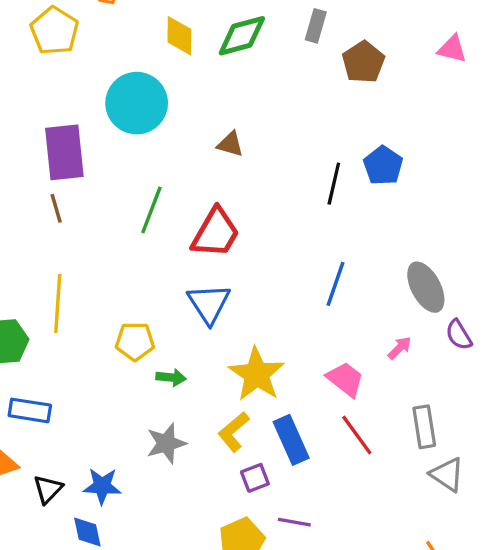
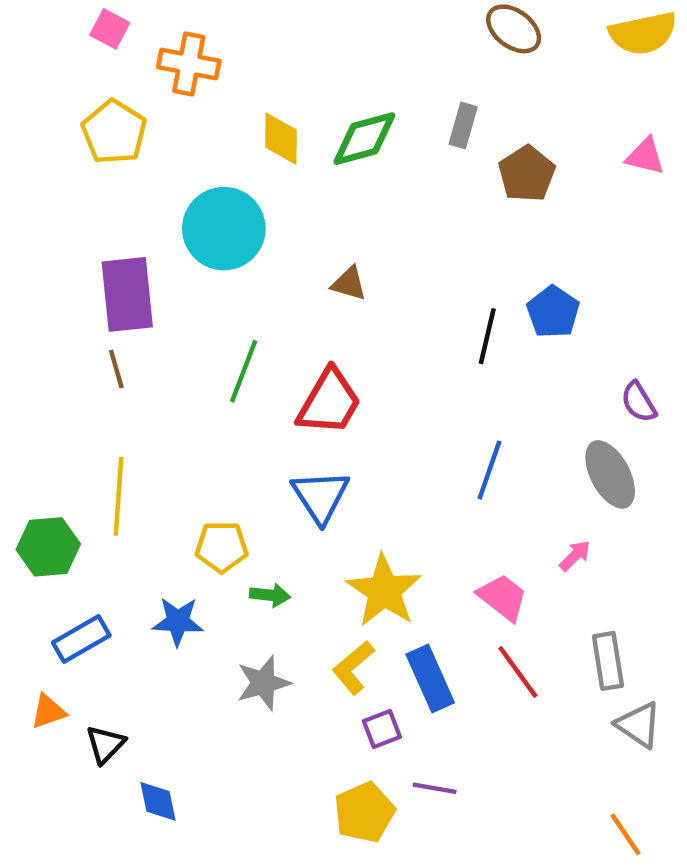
purple semicircle: (459, 335) -> (639, 402), moved
blue rectangle: (30, 410) -> (81, 639), turned -39
blue star: (102, 486) -> (178, 621), moved

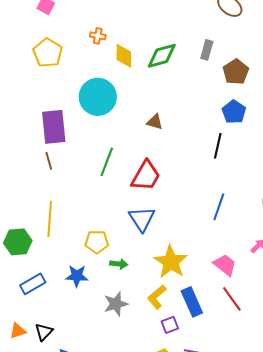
orange cross: (189, 64) -> (98, 36), moved, size x0.6
blue pentagon: (553, 312) -> (234, 112), moved
orange triangle: (48, 711) -> (18, 331), moved

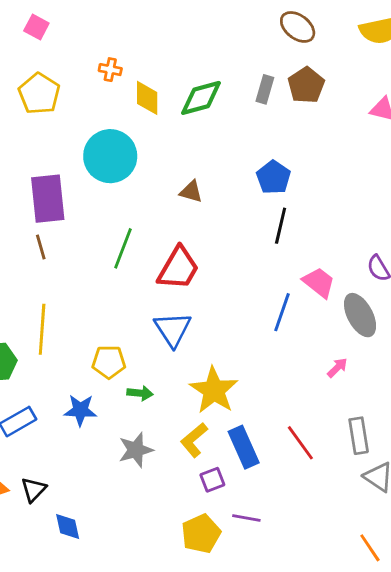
brown pentagon: (236, 72) -> (306, 85), moved
blue pentagon: (234, 112) -> (273, 177), moved
pink trapezoid: (225, 265) -> (319, 282), moved

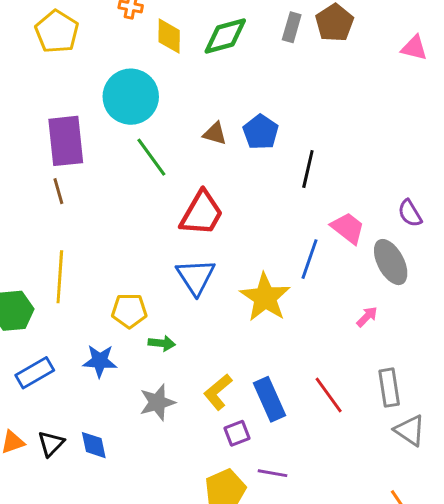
blue pentagon: (273, 177) -> (261, 132), moved
green line: (123, 248) -> (151, 157), moved, turned -57
yellow star: (214, 390) -> (265, 297), moved
blue diamond: (68, 527) -> (94, 445), moved

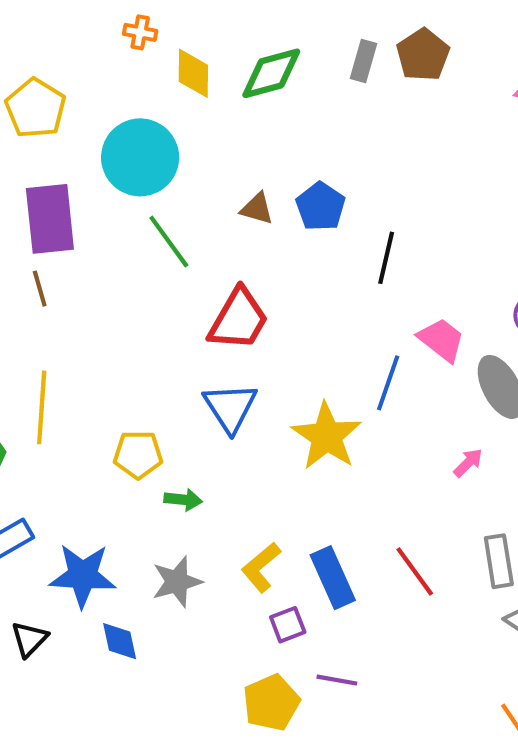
yellow pentagon: (57, 32) -> (36, 108), moved
blue star: (100, 361) -> (83, 576), moved, size x1.4
blue diamond: (94, 445) -> (120, 641), moved

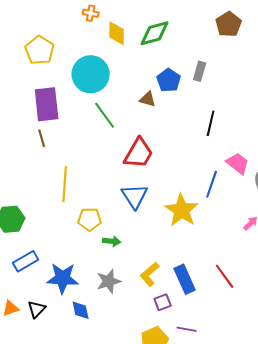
gray rectangle: (364, 61) -> (200, 71), moved
blue pentagon: (320, 207) -> (169, 80), moved
yellow line: (42, 407) -> (65, 184), moved

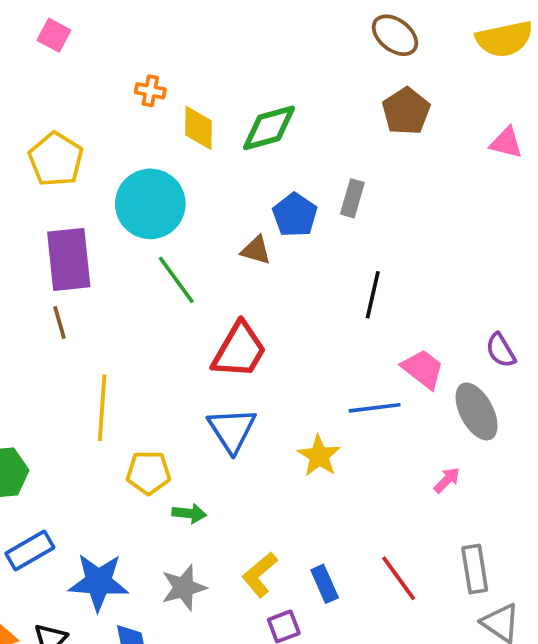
blue line: (212, 184) -> (375, 408), turned 64
yellow star: (182, 210) -> (319, 456), size x0.7
blue rectangle: (185, 279) -> (325, 584), size x0.7

